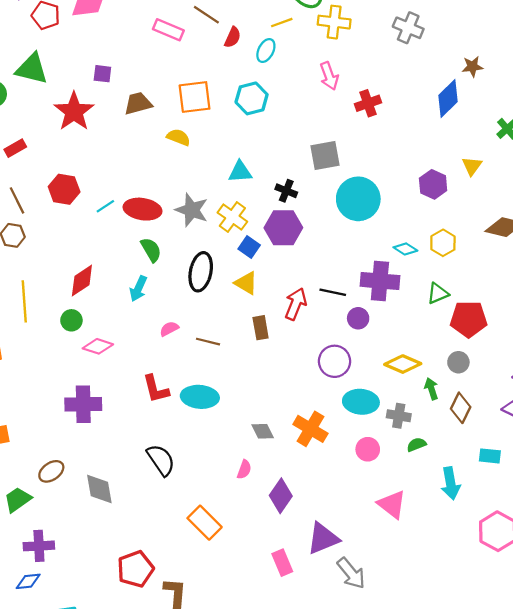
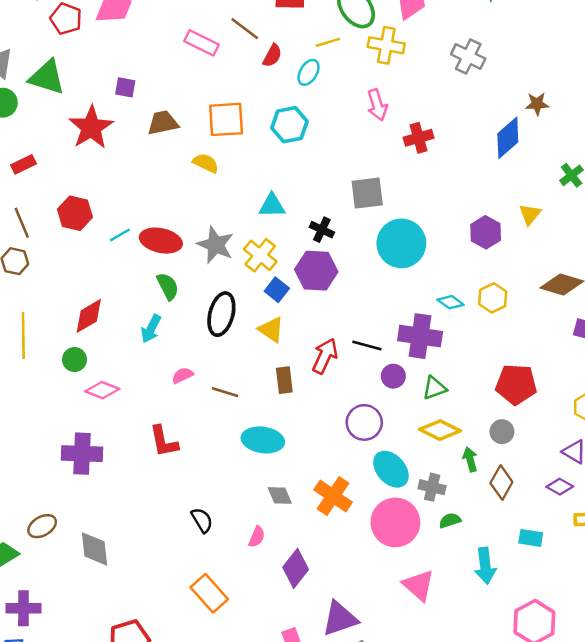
green triangle: (438, 293) -> (434, 388), moved
cyan ellipse: (200, 397) -> (263, 440), moved
cyan ellipse: (361, 402) -> (391, 469), turned 40
pink circle: (368, 449) -> (395, 522), size x1.8
black semicircle: (161, 460) -> (202, 520), moved, size x0.7

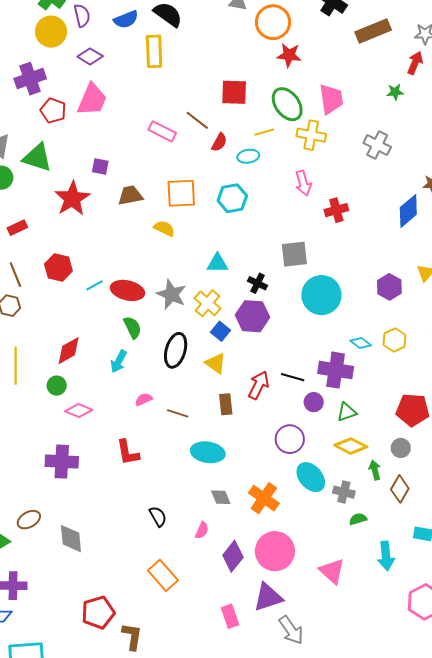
cyan ellipse: (309, 72) -> (248, 156), turned 50
pink circle: (395, 522) -> (275, 551), moved

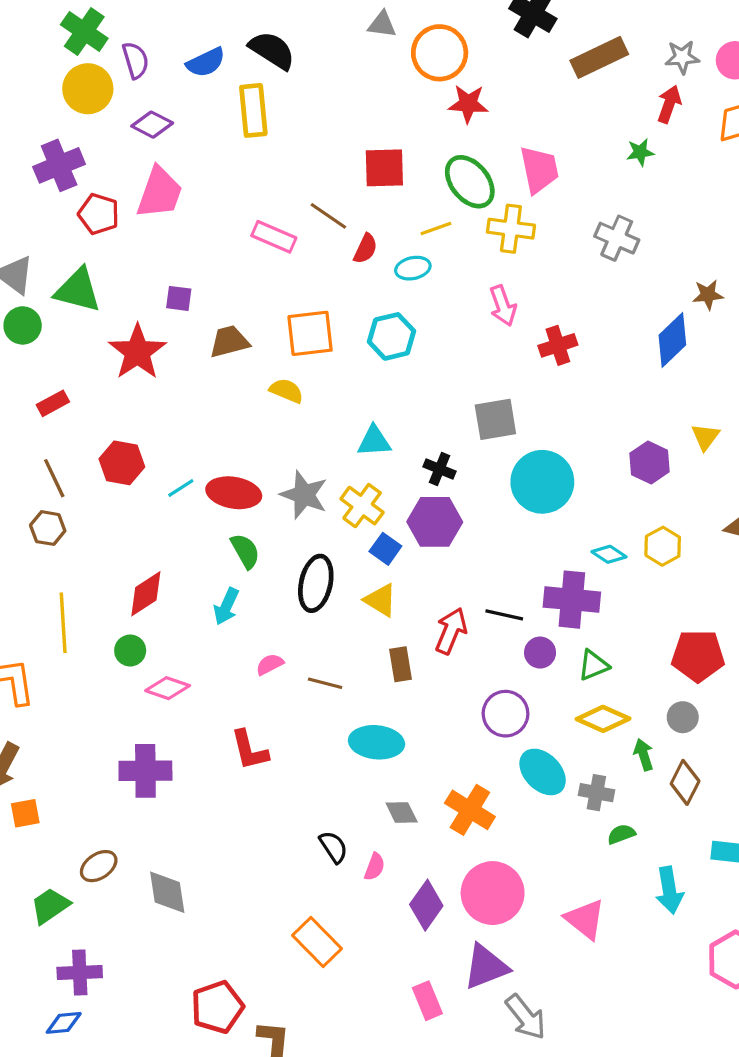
black semicircle: (158, 516) -> (333, 847), moved

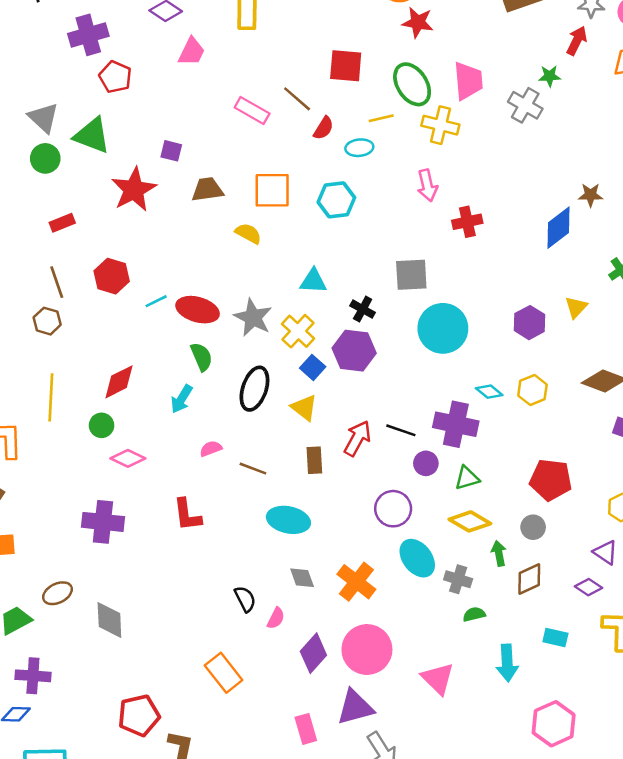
pink trapezoid: (160, 193) -> (192, 52), moved, size x0.7
gray cross: (617, 238) -> (525, 105), moved
brown diamond: (685, 782) -> (529, 579), turned 32

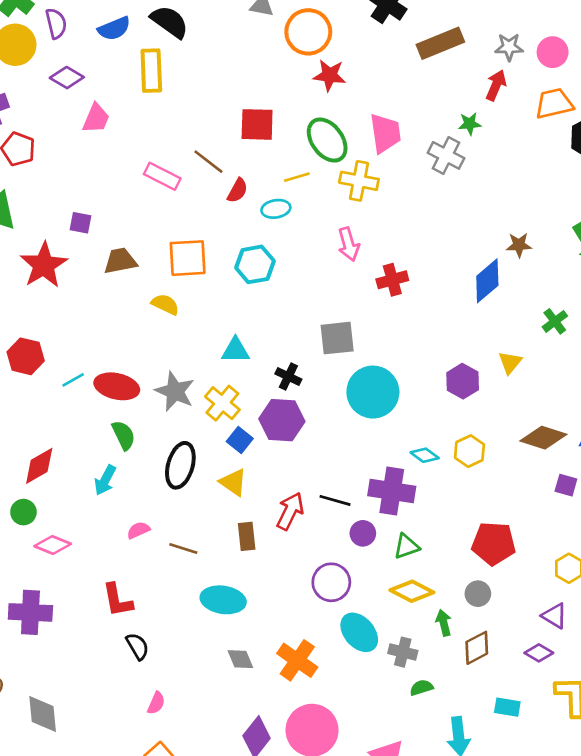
black semicircle: (245, 599) -> (137, 646), moved
pink semicircle: (276, 618) -> (156, 703), moved

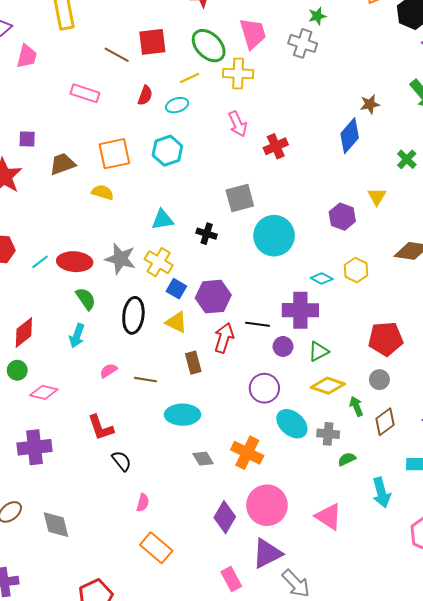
brown line: (208, 162) -> (117, 55), moved
purple hexagon: (282, 420) -> (213, 297), moved

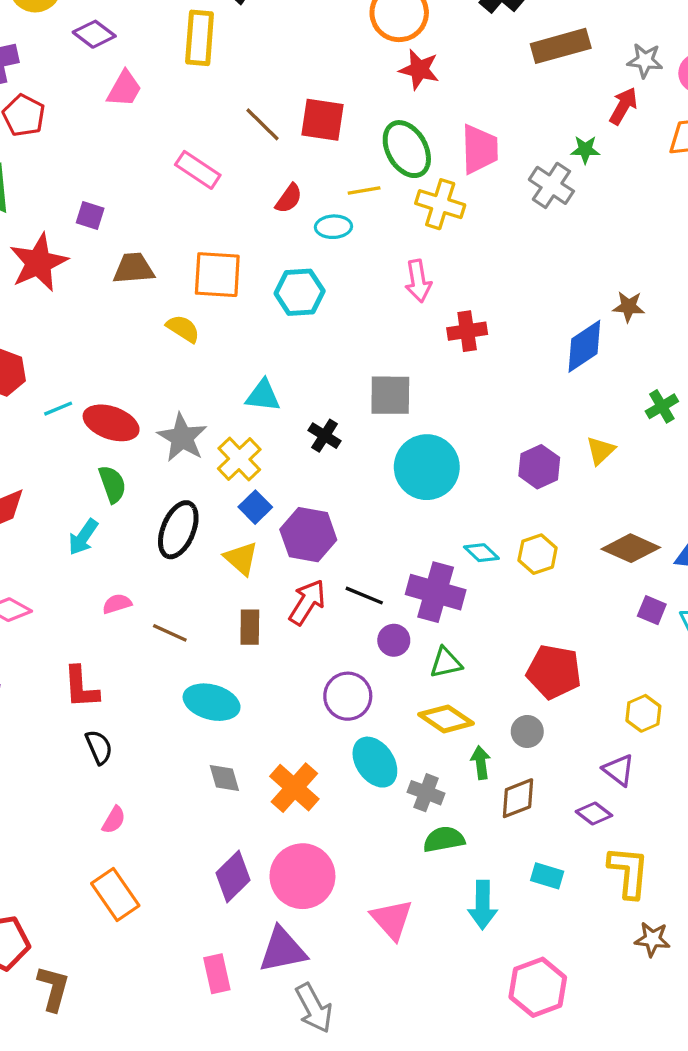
green semicircle: (347, 459) -> (444, 839), size x1.4

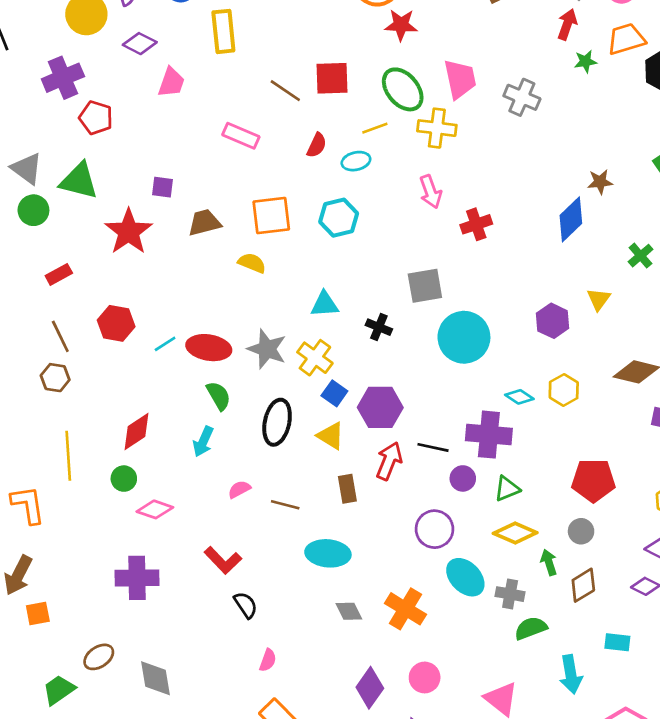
green star: (585, 150) -> (585, 61), moved
red L-shape: (81, 687) -> (223, 560), turned -30
pink circle: (302, 876) -> (425, 677), size x0.6

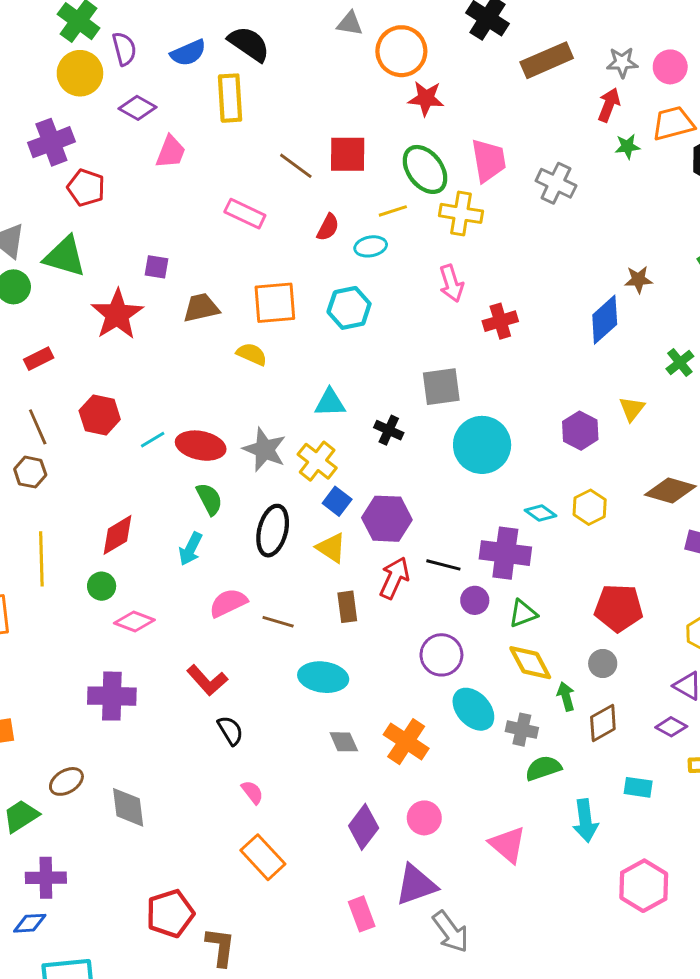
pink semicircle: (239, 489) -> (228, 603), size x1.5
yellow diamond: (515, 533) -> (530, 663), turned 36
pink semicircle: (268, 660) -> (252, 792), turned -60

